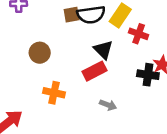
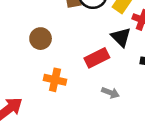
black triangle: (103, 50) -> (121, 37), moved

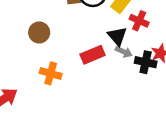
gray arrow: (110, 93) -> (124, 52), moved

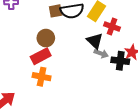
brown circle: (39, 32) -> (46, 38), moved
red rectangle: (93, 55) -> (41, 56), moved

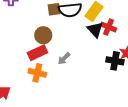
black triangle: (95, 41) -> (95, 30), moved
gray arrow: (101, 54) -> (64, 59), moved, turned 112

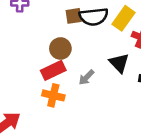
black triangle: (95, 30) -> (119, 63), moved

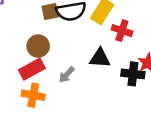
black triangle: (119, 63) -> (100, 58), turned -40

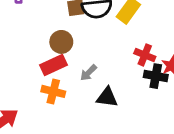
red cross: (122, 31) -> (145, 55), moved
black triangle: (100, 58) -> (107, 97), moved

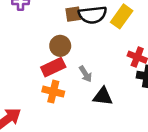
gray arrow: (88, 73) -> (86, 74), turned -77

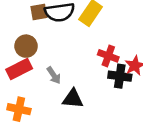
orange cross: (53, 92) -> (19, 109), moved

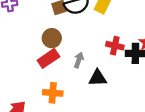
red cross: (108, 56) -> (115, 46), moved
gray arrow: (54, 75) -> (79, 60), turned -120

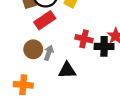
brown circle: (52, 38) -> (33, 49), moved
red rectangle: (48, 58) -> (45, 20), moved

